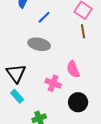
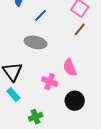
brown line: (83, 31) -> (80, 29), turned 48

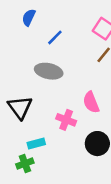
cyan rectangle: (13, 95) -> (36, 144), moved, turned -64
green cross: (36, 117) -> (25, 164), moved

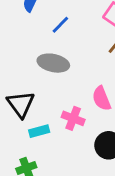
cyan rectangle: (36, 144) -> (39, 131), moved

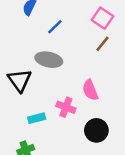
black triangle: (21, 104) -> (20, 80), moved

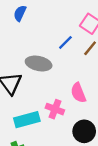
blue line: (55, 27) -> (65, 42), moved
cyan rectangle: (37, 118) -> (27, 120), size x1.5

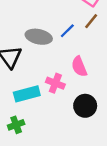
blue line: (65, 42) -> (67, 31), moved

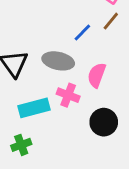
gray ellipse: (39, 37) -> (58, 61), moved
pink semicircle: (79, 66) -> (97, 75), turned 42

